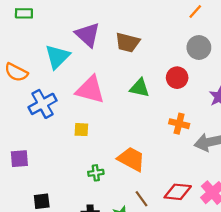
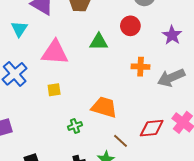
cyan triangle: (57, 57) -> (19, 29), size x0.7

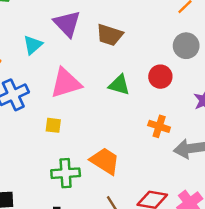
pink triangle: (55, 52) -> (66, 83), turned -36
green cross: (75, 126) -> (66, 173), size x1.6

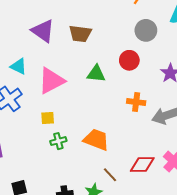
cyan triangle: (33, 45) -> (19, 66), moved, turned -42
green cross: (66, 173) -> (58, 141), moved, size x0.7

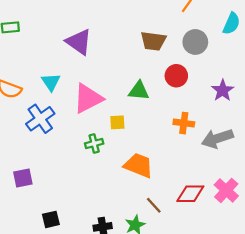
brown trapezoid: (80, 34) -> (153, 41), moved
cyan triangle: (19, 66) -> (51, 82), turned 30
yellow square: (48, 118) -> (117, 122), moved
green cross: (58, 141) -> (94, 144), moved

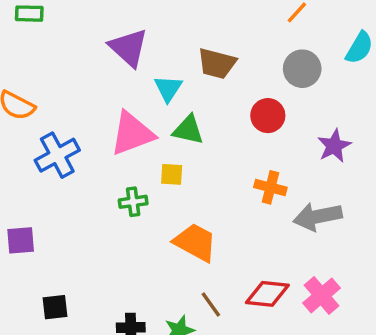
brown trapezoid: (153, 41) -> (217, 63), moved
cyan triangle: (51, 82) -> (168, 88), moved
green triangle: (139, 91) -> (188, 130), moved

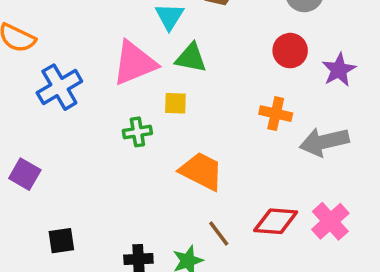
red circle: (268, 116) -> (290, 51), moved
purple square: (21, 240) -> (25, 174), turned 36

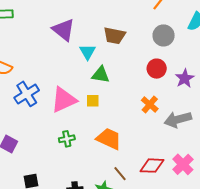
pink triangle: (134, 63) -> (64, 100), moved
orange cross: (276, 114) -> (150, 105), turned 30
green cross: (137, 132) -> (67, 139), moved

